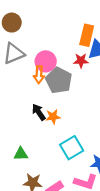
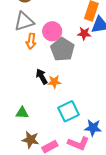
orange arrow: (39, 75) -> (31, 41), moved

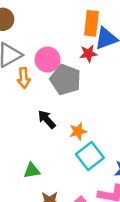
orange star: (54, 82) -> (78, 131), moved

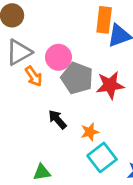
red star: (88, 54) -> (110, 85), moved, size x1.5
orange arrow: (24, 78) -> (34, 76), turned -30

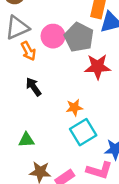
gray pentagon: (77, 78) -> (79, 37), moved
black arrow: (57, 119) -> (34, 87), moved

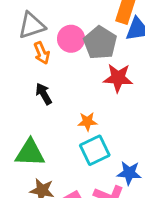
green triangle: (26, 140) -> (30, 153), size x1.6

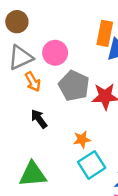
pink circle: (71, 39) -> (55, 53), moved
gray pentagon: (100, 43) -> (74, 86), moved

